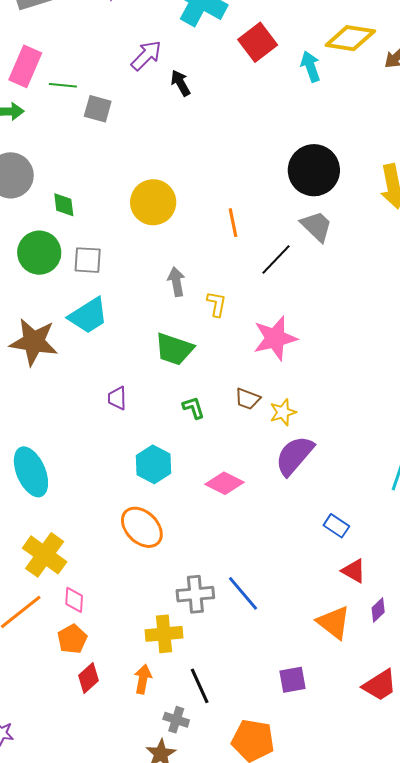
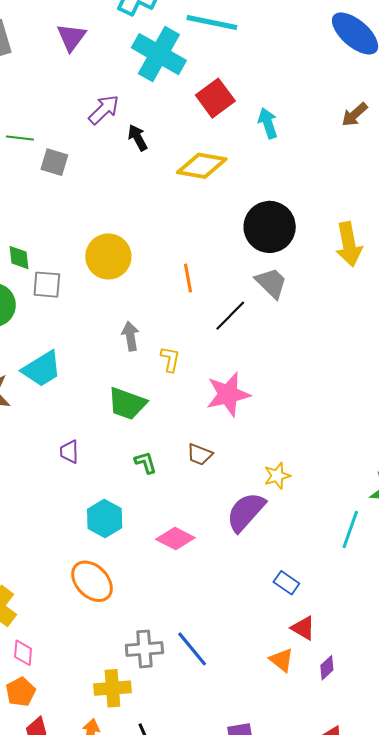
yellow diamond: (350, 38) -> (202, 166), moved
gray square: (88, 260) -> (47, 285), moved
yellow star: (283, 412) -> (277, 476), moved
orange triangle: (334, 622) -> (282, 660), moved, size x0.7

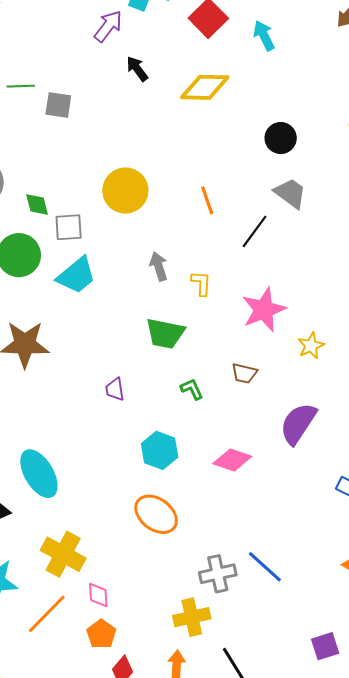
purple arrow: (104, 110) -> (108, 26), moved
black circle: (270, 227) -> (281, 138), size x0.6
cyan trapezoid: (42, 369) -> (76, 275), moved
yellow star: (277, 476) -> (311, 346), moved

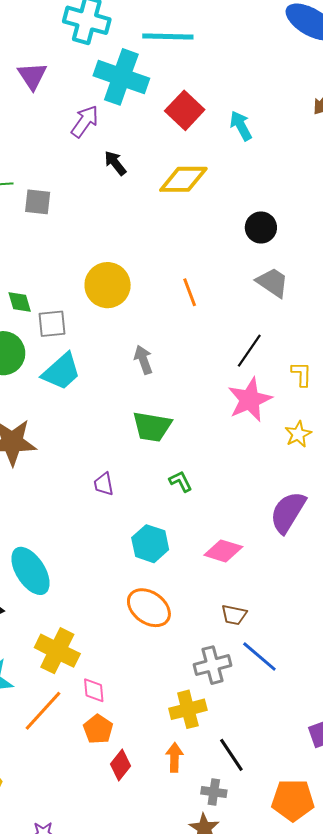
black line: (255, 231) -> (249, 351), moved
yellow L-shape: (201, 283) -> (301, 374), moved
brown trapezoid: (244, 373) -> (234, 615), moved

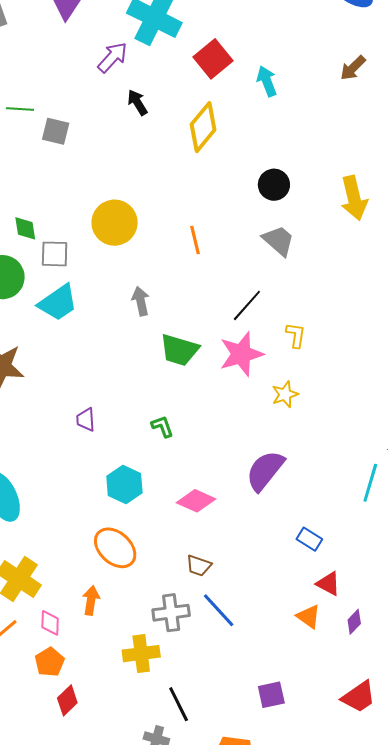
yellow diamond: (183, 179) -> (203, 127), turned -57
green trapezoid: (152, 427) -> (179, 350), moved
orange arrow: (174, 757) -> (91, 600), moved

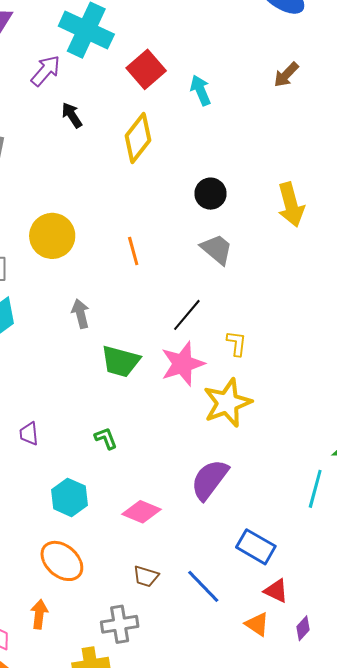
yellow star: (285, 394) -> (227, 403), size x1.8
blue rectangle: (309, 539) -> (256, 547), size x1.5
blue line: (219, 610) -> (203, 586), moved

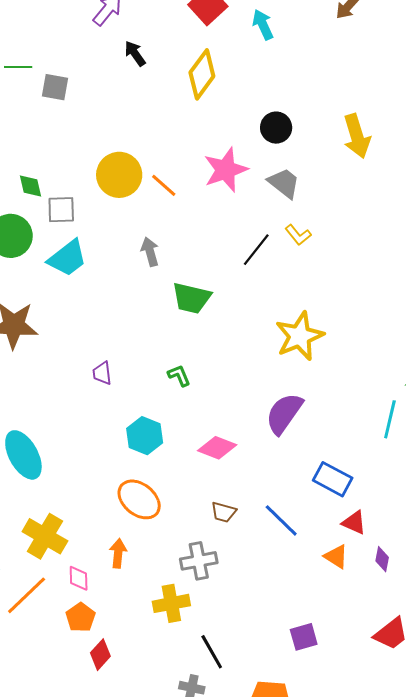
orange line: (133, 251) -> (164, 185), moved, turned -32
yellow L-shape: (237, 343) -> (298, 235), moved, turned 136
pink star: (183, 364) -> (226, 170), moved
purple diamond: (303, 628) -> (382, 559), turned -30

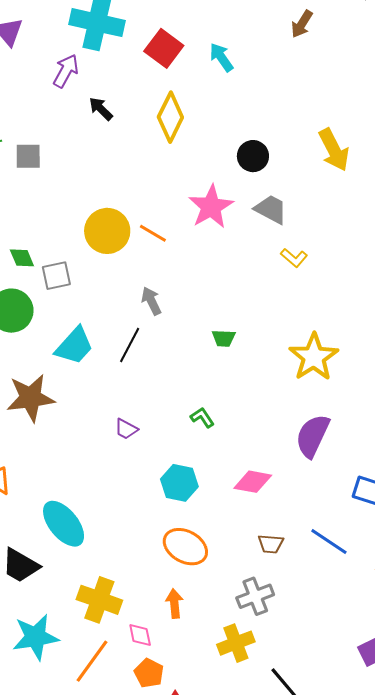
black line: (256, 250) -> (130, 345), moved
cyan trapezoid: (67, 258) -> (74, 346), moved
green trapezoid: (191, 298) -> (224, 338), moved, size x0.6
purple trapezoid: (102, 373) -> (126, 429), turned -45

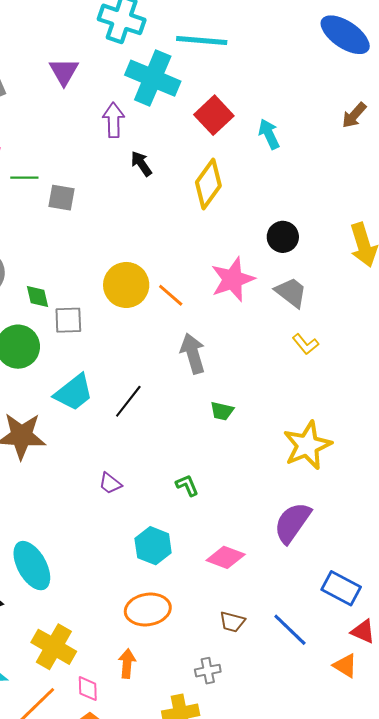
purple arrow: (66, 71) -> (114, 120), turned -40
gray arrow: (151, 301) -> (193, 353), moved, size x1.4
orange ellipse: (185, 547) -> (148, 610), turned -48
gray cross: (255, 596) -> (208, 671), size x0.7

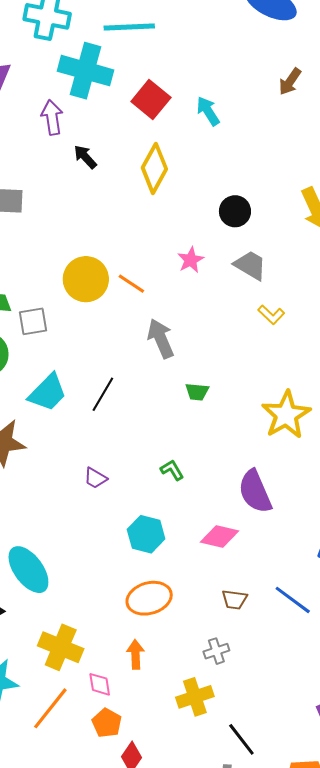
pink star: (233, 279) -> (191, 260), size x0.6
purple semicircle: (292, 523) -> (255, 492), moved, turned -51

